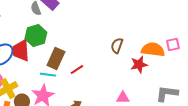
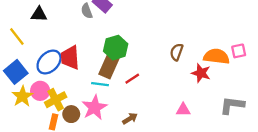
green hexagon: (36, 36) -> (116, 48), moved
red star: (139, 65) -> (201, 73), turned 30

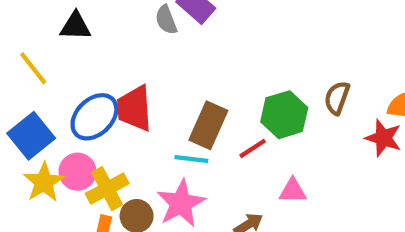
green hexagon: (116, 48) -> (284, 115), moved
pink triangle: (183, 110) -> (293, 191), moved

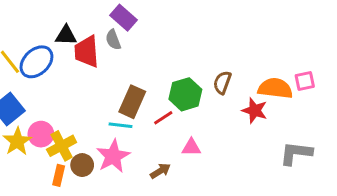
gray semicircle: (166, 20) -> (113, 40), moved
black triangle: (75, 26) -> (66, 35), moved
red trapezoid: (134, 108) -> (87, 52), moved
blue ellipse: (94, 117) -> (36, 62), moved

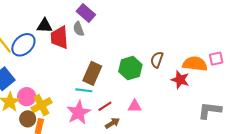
red line: (163, 118) -> (105, 106), moved
brown circle: (82, 165) -> (28, 119), moved

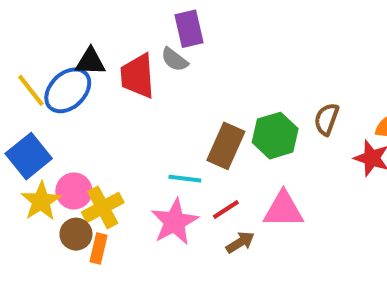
purple rectangle: (86, 13) -> (189, 29), turned 36
black triangle: (45, 26) -> (90, 62), moved
gray semicircle: (78, 29) -> (175, 60), turned -32
brown rectangle: (92, 73) -> (226, 146), moved
pink triangle: (135, 106) -> (283, 209), size x1.5

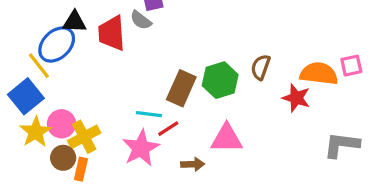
yellow line: (31, 90) -> (39, 66), moved
red line: (226, 209) -> (168, 129), moved
brown arrow: (240, 242) -> (193, 164), turned 30

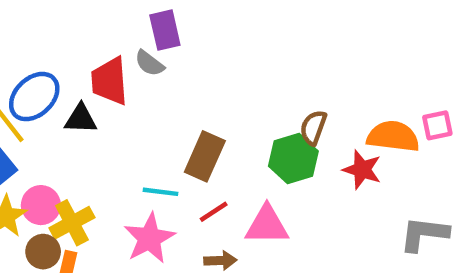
black triangle: (74, 22) -> (81, 119), moved
green hexagon: (220, 80) -> (293, 159), moved
red line: (168, 129) -> (214, 212), moved

